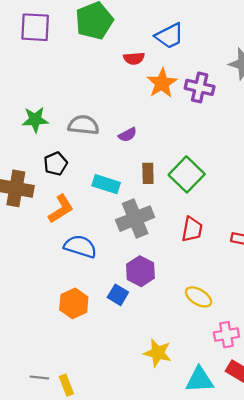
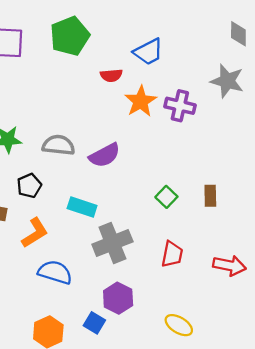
purple semicircle: (128, 135) -> (105, 155), size x1.6
brown rectangle: (148, 173) -> (210, 196), moved
green square: (187, 174) -> (166, 197), size x0.6

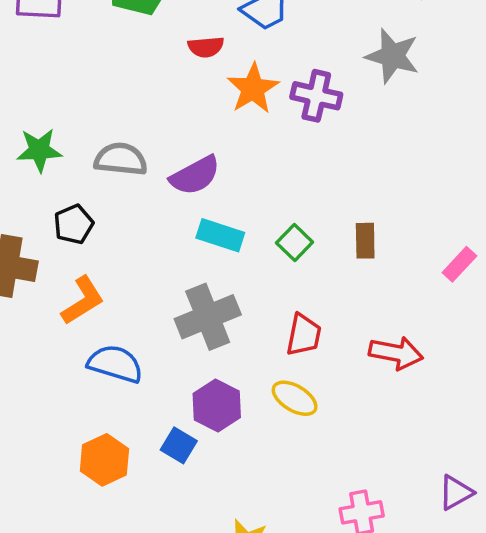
cyan rectangle: (82, 207) -> (220, 235), moved
yellow ellipse: (179, 325) -> (295, 398), moved

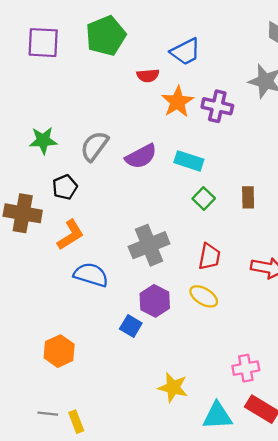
gray semicircle: (121, 159) -> (94, 146), turned -60
cyan rectangle: (220, 235) -> (189, 161), moved
orange hexagon: (104, 460) -> (59, 351), moved

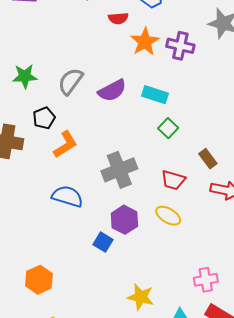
brown rectangle: (248, 197) -> (208, 159), moved, turned -36
orange L-shape: (70, 235) -> (65, 144), moved
red trapezoid: (209, 257) -> (173, 180), turned 95
orange hexagon: (59, 351) -> (39, 280), moved

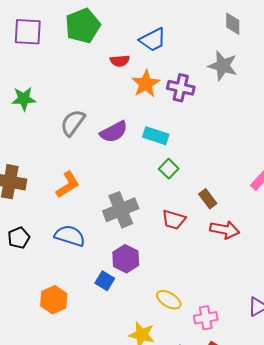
green star: (25, 76) -> (24, 99), moved
black pentagon: (44, 118) -> (19, 238), moved
yellow ellipse: (168, 216) -> (169, 300), moved
orange hexagon: (39, 280) -> (54, 300), moved

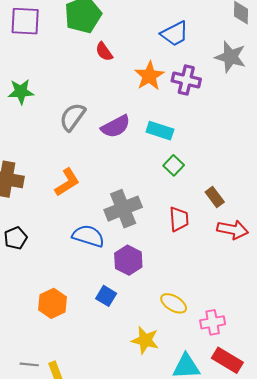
blue trapezoid: (153, 40) -> (175, 34), moved
red semicircle: (120, 61) -> (104, 52), moved, turned 60
red trapezoid: (174, 220) -> (179, 219), turned -110
blue semicircle: (70, 236) -> (88, 236), moved
blue square: (105, 281) -> (106, 296), moved

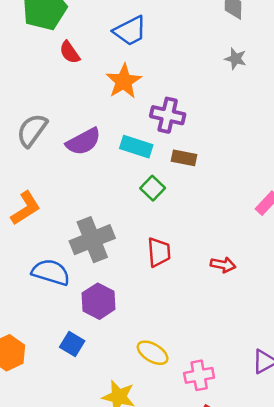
blue trapezoid: (175, 34) -> (130, 31), moved
gray star: (230, 57) -> (236, 59), moved, size x0.6
purple cross: (186, 80) -> (168, 115), moved
brown rectangle: (215, 197) -> (184, 158), moved, turned -42
red arrow: (233, 230) -> (223, 265), size x0.7

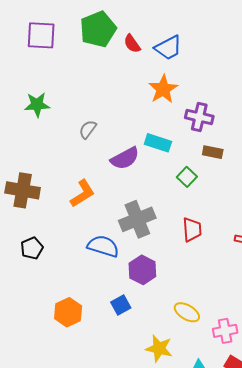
red semicircle: (70, 52) -> (132, 44), moved
gray semicircle: (32, 130) -> (88, 129), size x0.7
purple semicircle: (83, 142) -> (125, 158), moved
cyan rectangle: (136, 147) -> (158, 143), moved
blue square: (72, 344) -> (121, 305), turned 30

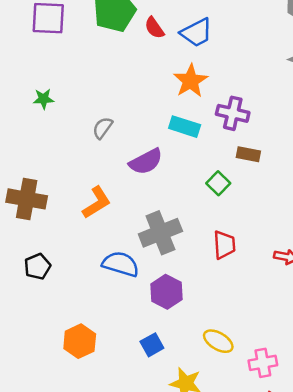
green star: (37, 105) -> (43, 99), size x0.7
cyan rectangle: (158, 143) -> (185, 127), moved
blue square: (121, 305) -> (152, 345), moved

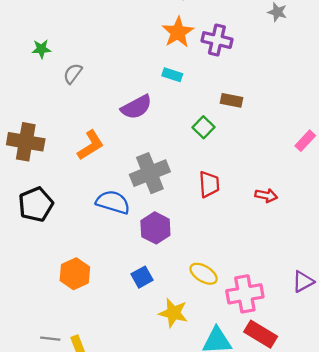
purple cross: (233, 113) -> (217, 40), moved
cyan rectangle: (185, 127) -> (172, 75), size x0.7
gray semicircle: (103, 128) -> (73, 74), moved
black pentagon: (37, 266) -> (36, 204), size x1.4
pink cross: (263, 363) -> (245, 294), size x1.4

